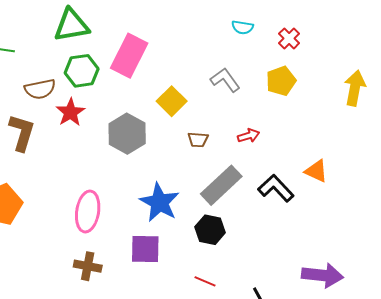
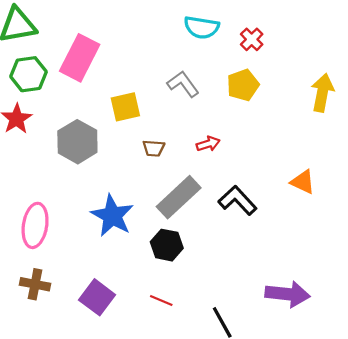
cyan semicircle: (242, 27) -> (202, 27), size x1.5
yellow square: (172, 101) -> (125, 107), turned 32
orange triangle: (316, 171) -> (303, 182), moved
purple square: (145, 249) -> (97, 297), moved, turned 36

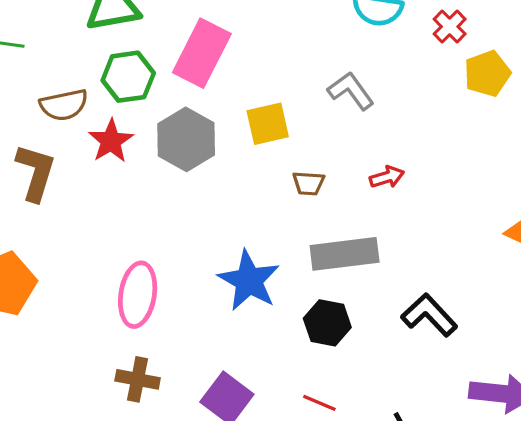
yellow pentagon: (243, 85) -> (487, 74), moved
gray hexagon: (77, 142) -> (186, 139), moved
gray rectangle: (179, 197) -> (345, 254), turned 36
black L-shape: (237, 200) -> (429, 315), moved

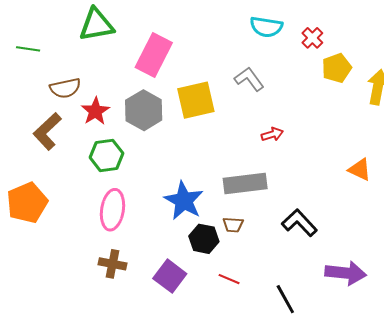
green hexagon: (128, 77) -> (106, 155), moved
yellow square: (268, 124) -> (196, 100), size x1.4
brown L-shape: (36, 172) -> (47, 131), turned -150
brown trapezoid: (308, 183) -> (233, 225), moved
black hexagon: (327, 323) -> (204, 239), moved

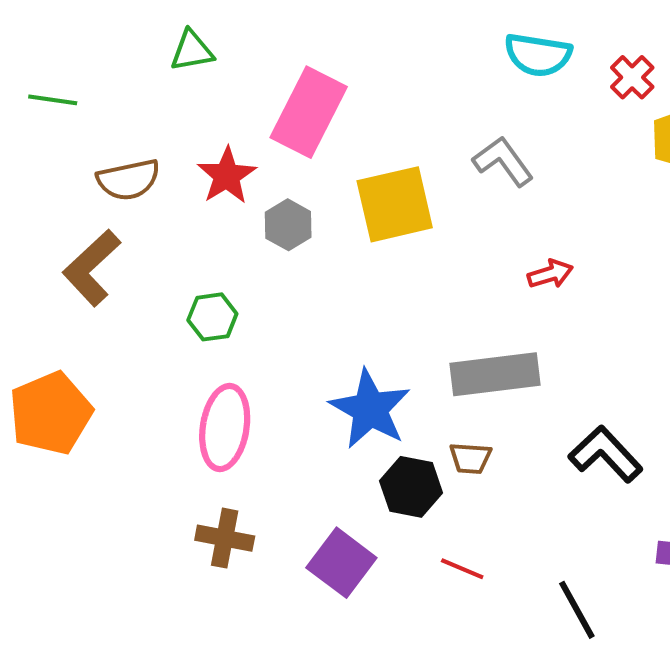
green triangle: (96, 25) -> (192, 51), size x0.6
gray hexagon: (144, 110) -> (288, 225), size x0.6
red star: (95, 111) -> (227, 176), moved
green hexagon: (106, 155) -> (212, 317), size x0.7

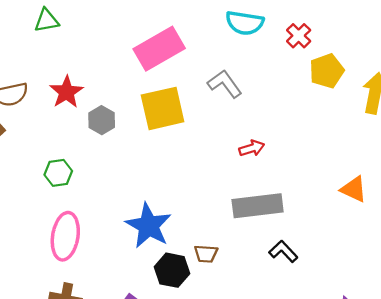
pink rectangle: (309, 112) -> (159, 49), moved, turned 33
gray rectangle: (495, 374) -> (258, 206), moved
black L-shape: (606, 454) -> (283, 251), size x0.7

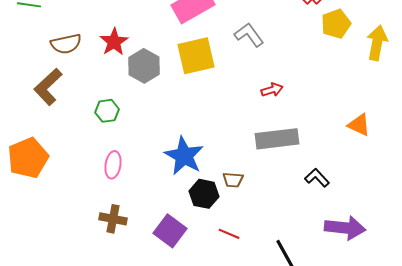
gray hexagon: (102, 120) -> (144, 66), size x1.4
pink ellipse: (65, 236) -> (113, 165), size x0.7
black L-shape: (283, 251) -> (317, 178), moved

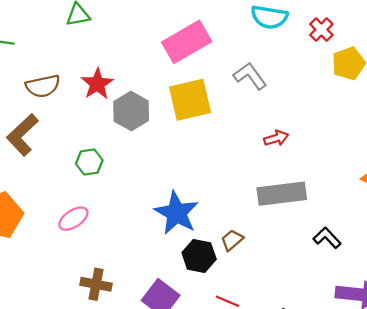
pink ellipse: (113, 165) -> (73, 219), moved, turned 48
brown trapezoid: (233, 180) -> (232, 240), turned 135

